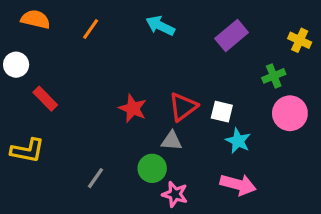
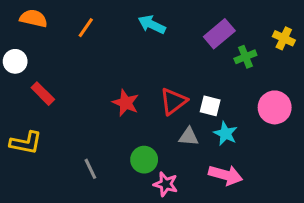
green cross: (274, 76) -> (245, 57), moved
gray triangle: (172, 141) -> (189, 137), moved
gray line: (95, 178) -> (90, 169), turned -60

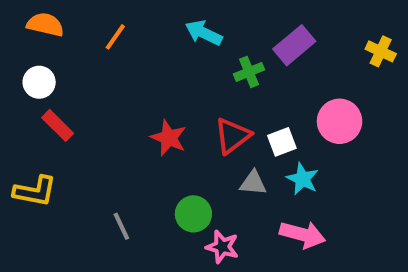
green cross: (245, 57) -> (249, 72), moved
white circle: (15, 61) -> (39, 82), moved
white square: (210, 106) -> (282, 142), turned -35
pink circle: (275, 107) -> (340, 121), moved

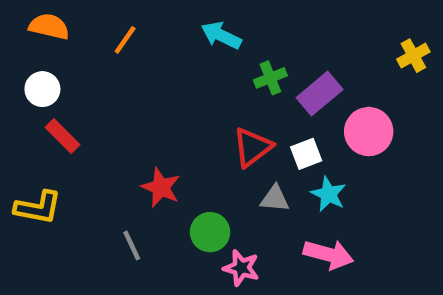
purple rectangle: (294, 45) -> (320, 94), moved
yellow cross: (381, 51) -> (413, 56), turned 36
red star: (169, 138) -> (161, 187), moved

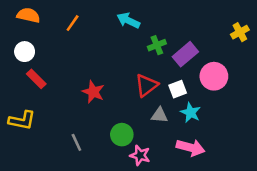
red star: (161, 187) -> (93, 92), moved

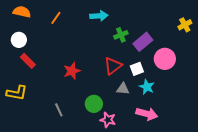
cyan arrow: (128, 20) -> (99, 16), turned 150
red star: (93, 92) -> (72, 71), turned 30

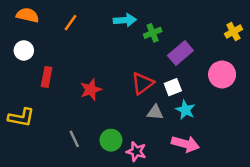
green cross: (121, 35) -> (153, 33), moved
pink circle: (165, 59) -> (222, 74), moved
red rectangle: (28, 61) -> (47, 77), moved, turned 56
green circle: (94, 104) -> (111, 140), moved

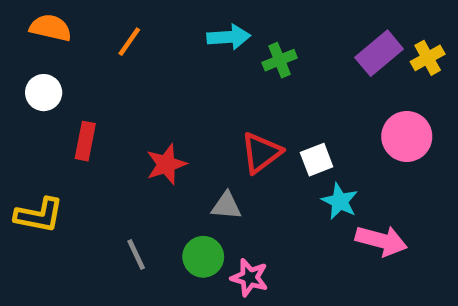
purple rectangle: (180, 53) -> (379, 53), moved
gray triangle: (155, 112) -> (226, 206), moved
pink arrow: (185, 144) -> (381, 241), moved

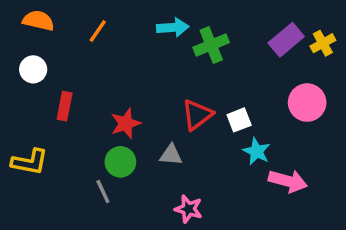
green cross: (280, 60) -> (211, 45), size x1.4
green circle: (203, 257) -> (120, 162), moved

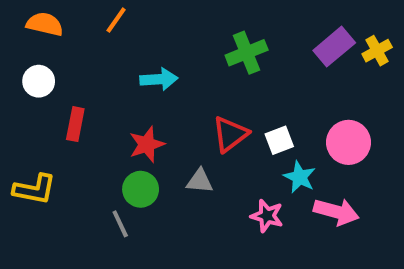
cyan arrow: (173, 28) -> (159, 79), moved
orange line: (98, 31) -> (116, 20), moved
pink circle: (307, 103) -> (348, 142), moved
pink star: (188, 209) -> (267, 216), moved

